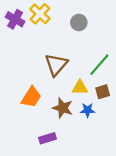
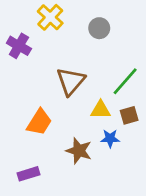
purple cross: (15, 19) -> (19, 46), moved
brown star: (63, 108) -> (79, 151), moved
purple rectangle: (47, 138) -> (28, 174), moved

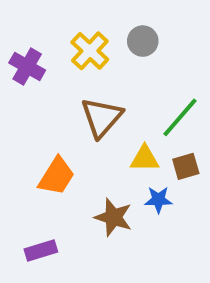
yellow cross: (50, 17) -> (90, 51), moved

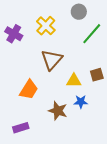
gray circle: (143, 41) -> (79, 12), moved
green line: (180, 117) -> (92, 34), moved
brown square: (186, 166) -> (97, 75), moved

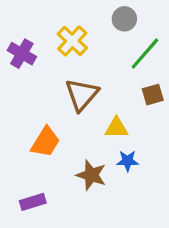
brown square: (97, 75) -> (153, 95), moved

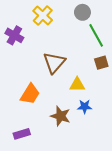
yellow cross: (72, 41) -> (43, 15), moved
green line: (145, 54) -> (96, 35), turned -70

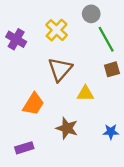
yellow cross: (43, 15) -> (57, 30), moved
blue star: (85, 107) -> (111, 132), moved

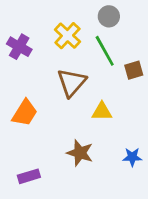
green line: (106, 39) -> (105, 51), moved
brown square: (112, 69) -> (134, 70), moved
orange trapezoid: (33, 104) -> (25, 113), moved

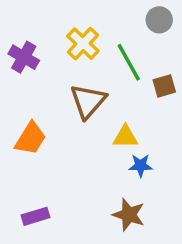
gray circle: (109, 16) -> (159, 20), moved
brown star: (80, 153) -> (129, 215), moved
blue star: (132, 157) -> (141, 166), moved

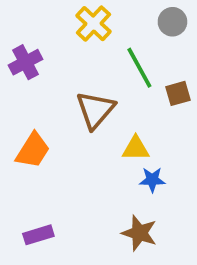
yellow cross: (83, 44) -> (93, 24), moved
purple cross: (24, 57) -> (26, 62), turned 32

